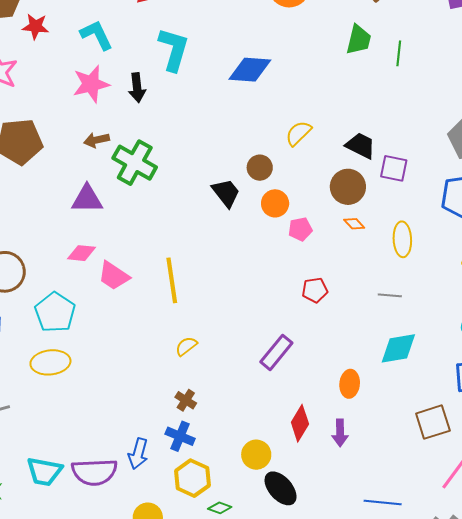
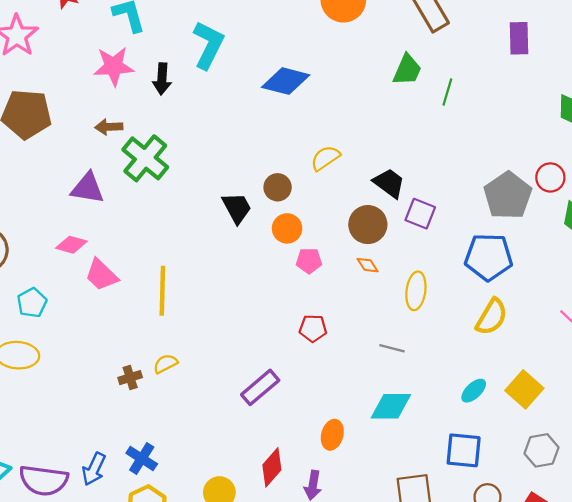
cyan pentagon: (55, 312) -> (32, 303), size x0.7
brown cross: (186, 400) -> (130, 378), moved, turned 30

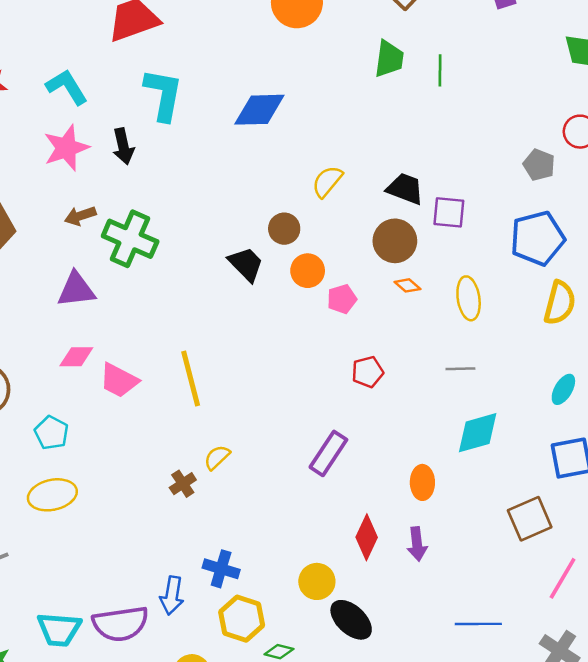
gray pentagon: (508, 196) -> (539, 165), size x0.6

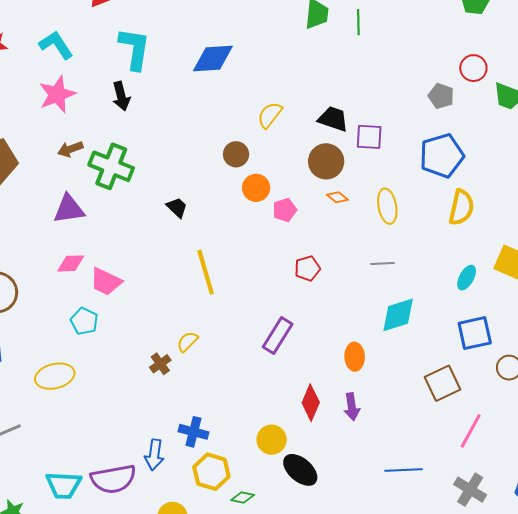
black arrow: (123, 146) -> (121, 96), moved
black trapezoid: (246, 264) -> (177, 207), moved, size x0.7
yellow line: (191, 378) -> (206, 272), moved
cyan pentagon: (52, 433) -> (84, 321), moved

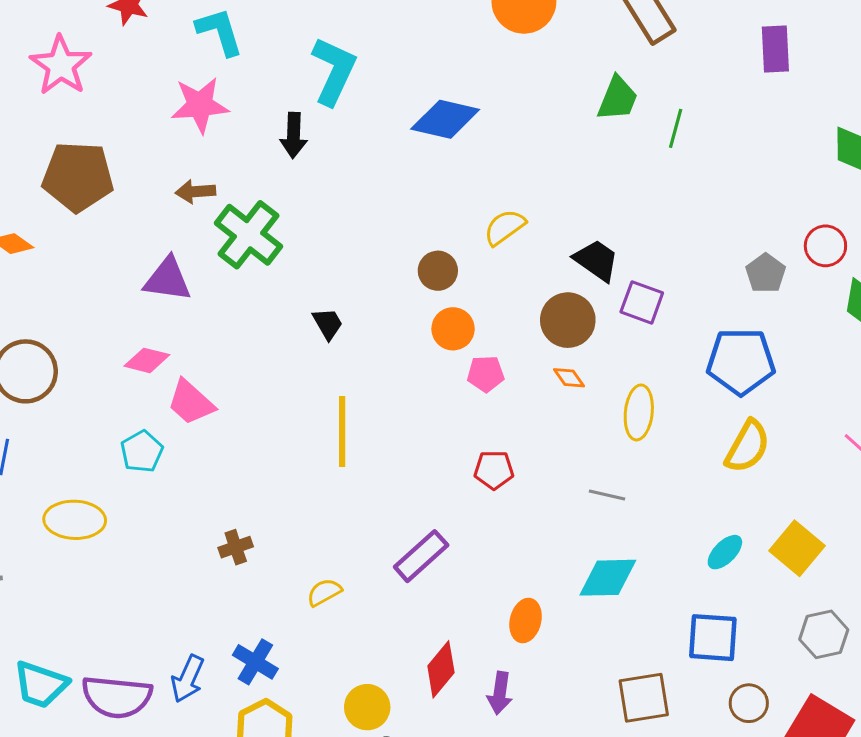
yellow semicircle: (187, 342) -> (324, 592), moved

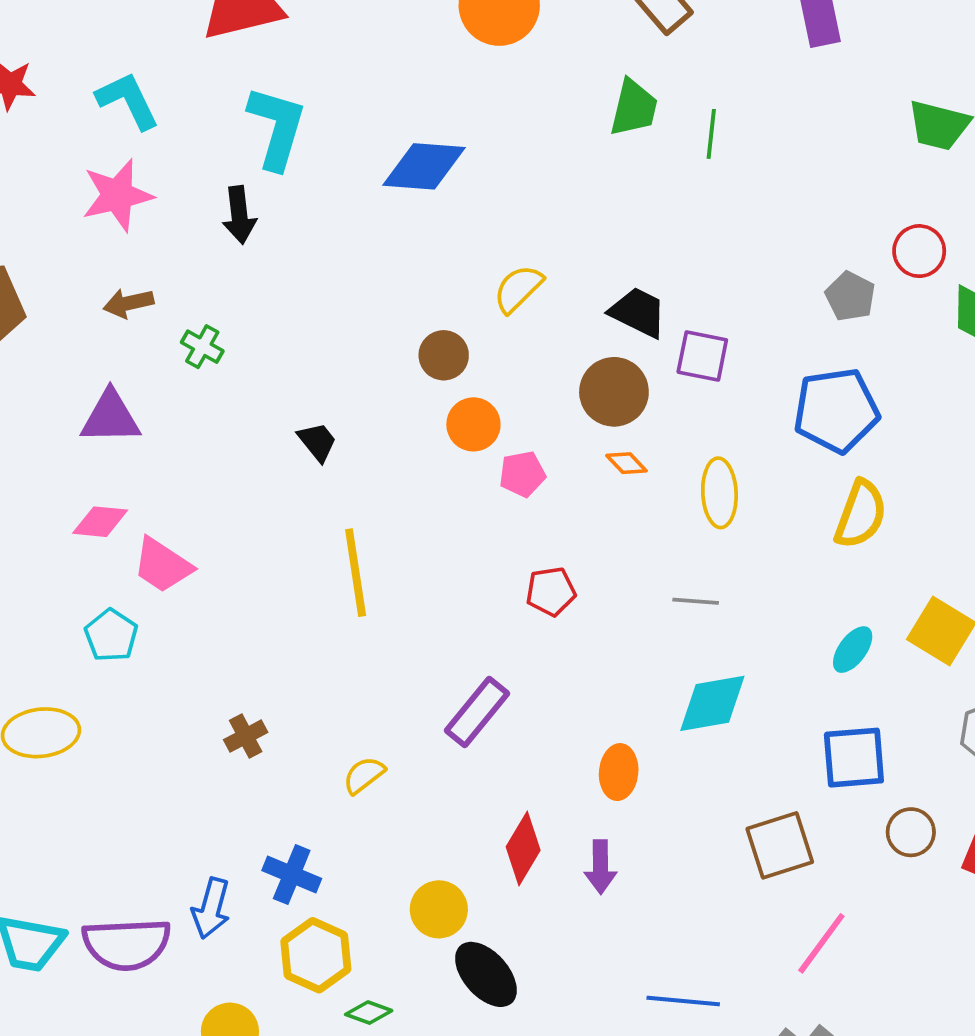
green cross: (249, 235) -> (202, 347), size x0.5

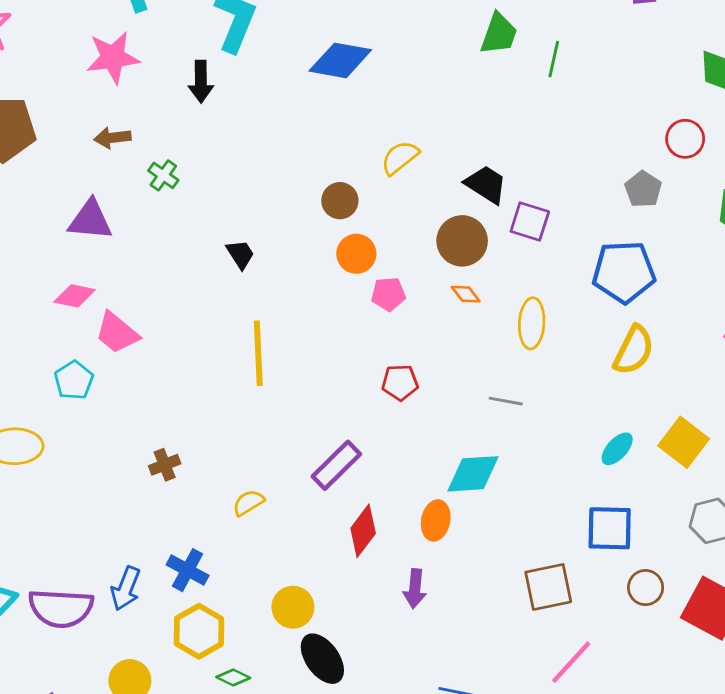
red circle: (919, 251) -> (685, 139), moved
cyan diamond: (712, 703) -> (473, 474), moved
red diamond: (523, 849) -> (363, 531), moved

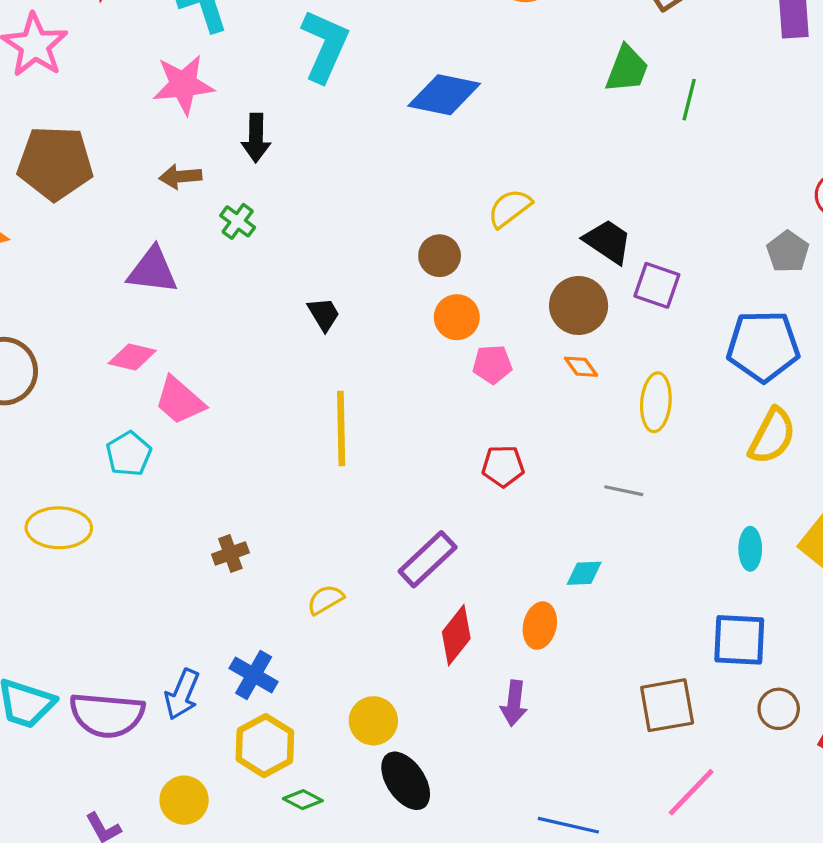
black arrow: (201, 82) -> (256, 138), moved
cyan ellipse: (617, 449) -> (750, 549), turned -44
cyan diamond: (473, 474) -> (584, 573), size x0.6

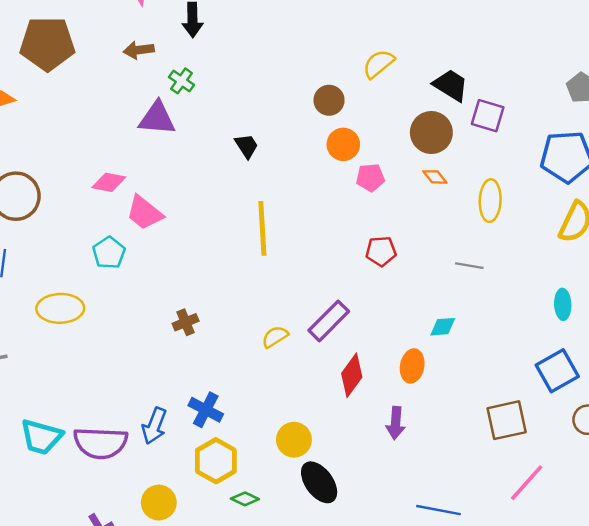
purple triangle: (153, 270) -> (157, 118), moved
yellow semicircle: (325, 600) -> (275, 337), moved
blue square: (739, 640) -> (557, 371), turned -30

